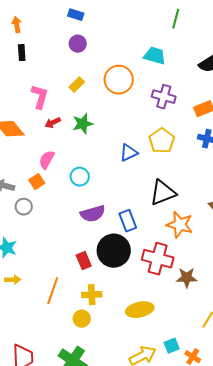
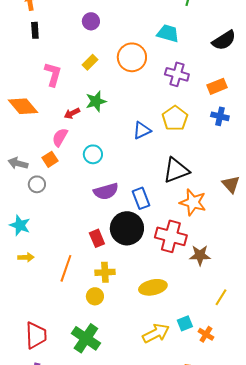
red arrow: (53, 123) -> (72, 113), moved

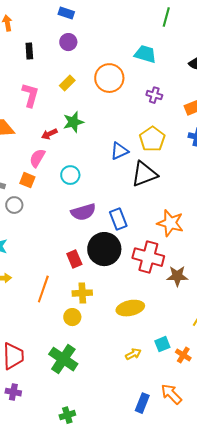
black rectangle: (35, 30) -> (29, 51), moved
purple cross: (177, 74) -> (154, 95), size x0.7
orange square: (50, 159) -> (27, 180), turned -35
black triangle: (176, 170) -> (144, 174), moved
yellow arrow: (156, 333) -> (133, 354), size x0.6

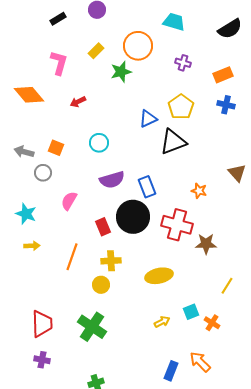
black rectangle: (29, 51) -> (58, 19), turned 63
green star: (73, 122) -> (121, 72), moved
pink semicircle: (37, 158) -> (69, 201), moved
orange star: (170, 223) -> (199, 191), size x0.6

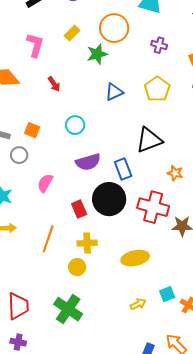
red arrow: (78, 102) -> (54, 84), turned -98
blue triangle: (148, 119) -> (114, 92), moved
black triangle: (173, 142) -> (149, 140), moved

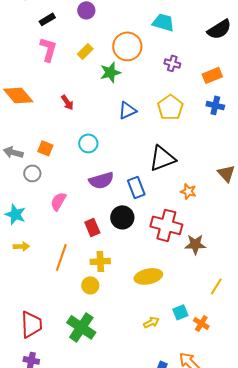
pink L-shape: (35, 45) -> (48, 49), moved
black circle: (109, 199) -> (122, 217), size x0.7

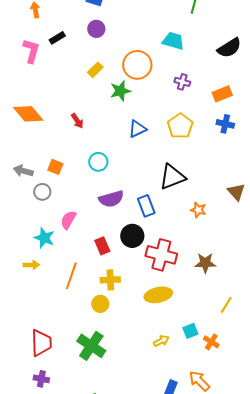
pink L-shape: (48, 49) -> (31, 51), moved
cyan star: (15, 214) -> (44, 238), moved
red cross: (166, 225) -> (161, 255), moved

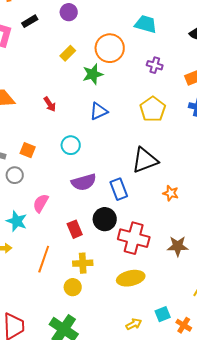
blue triangle: (137, 129) -> (99, 111), moved

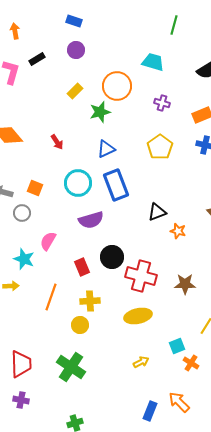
cyan circle: (71, 145) -> (78, 183), size x1.4
black triangle: (145, 160) -> (157, 212), moved, size x0.7
blue rectangle: (119, 189) -> (116, 185), moved, size x1.4
cyan square: (163, 314) -> (177, 346), moved

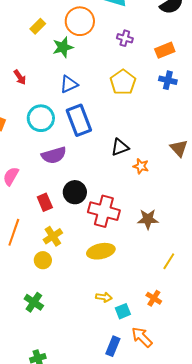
yellow cross: (90, 301) -> (53, 236), turned -30
cyan square: (177, 346) -> (123, 311), moved
yellow arrow: (141, 362) -> (104, 297), turned 35
green cross: (71, 367) -> (34, 302), size x0.7

